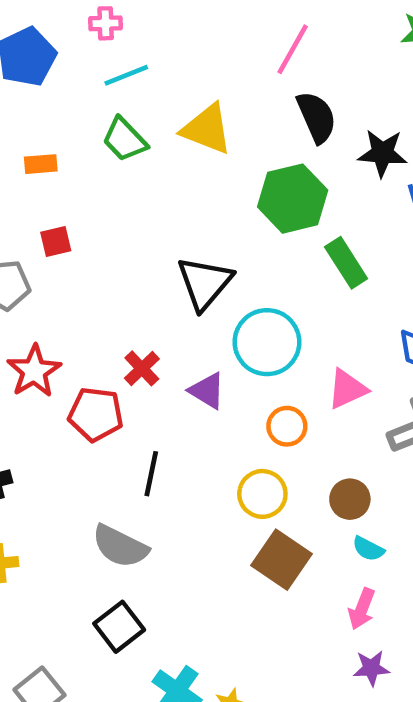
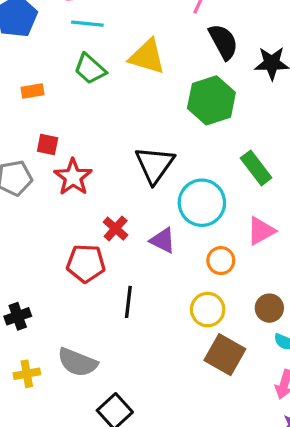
cyan line: (126, 75) -> (87, 24), turned 32
red square: (56, 241) -> (48, 144), turned 30
green rectangle: (346, 263) -> (256, 168), moved
red star: (34, 371) -> (73, 177), moved
gray semicircle: (120, 546) -> (78, 362), moved

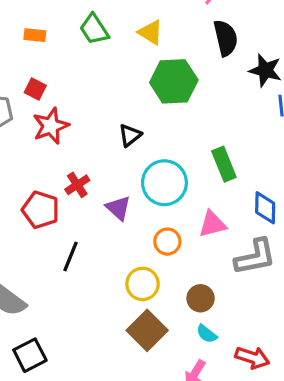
yellow triangle: (147, 57) -> (151, 32), size x0.7
green hexagon: (211, 100) -> (174, 81), moved
black triangle: (155, 165) -> (130, 135), size x0.6

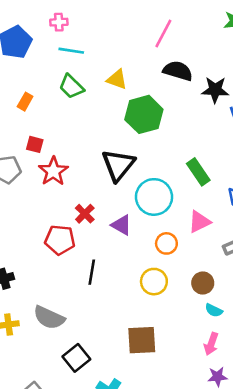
orange rectangle: (35, 35) -> (25, 102), turned -54
black semicircle: (226, 38) -> (178, 71), turned -48
black triangle: (130, 135) -> (118, 165), size x1.8
brown square: (147, 330) -> (142, 340), moved, turned -36

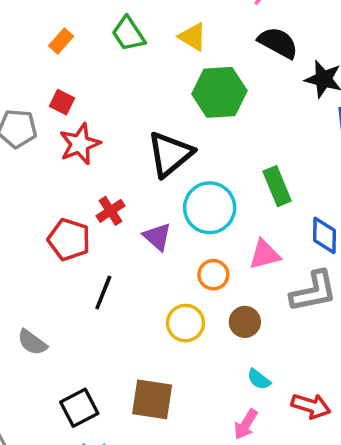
brown circle: (203, 283) -> (245, 322), moved
gray semicircle: (49, 318) -> (32, 342), size x0.7
black square: (76, 358) -> (79, 408), moved

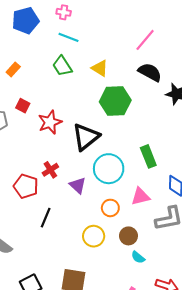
orange rectangle: (61, 41) -> (13, 69), moved
red star: (80, 144) -> (50, 122), moved
cyan semicircle: (259, 379) -> (138, 257), moved

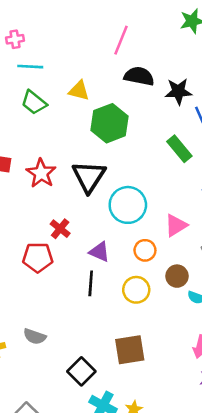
green rectangle: (148, 156) -> (179, 149), moved
purple triangle: (78, 185) -> (99, 252), moved
black line: (46, 218) -> (91, 283), moved

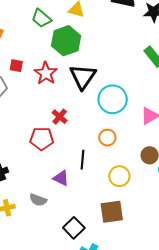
green hexagon: (109, 123) -> (66, 41), moved
orange circle: (145, 250) -> (107, 138), moved
purple triangle: (99, 252) -> (61, 178), moved
yellow circle: (136, 290) -> (119, 176), moved

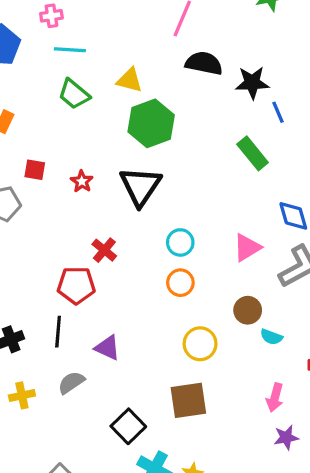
green hexagon: (66, 41) -> (151, 123), moved
red star: (46, 73) -> (82, 181), size x0.6
cyan circle: (113, 99) -> (180, 242), moved, size x0.6
black line: (82, 160) -> (58, 332), moved
gray semicircle: (38, 200) -> (71, 383), turned 126

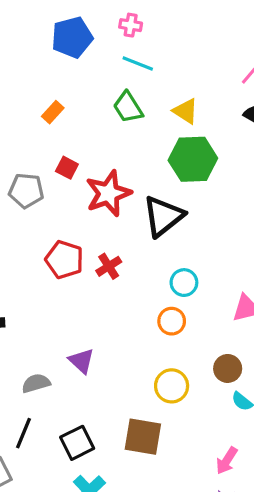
red star: (82, 181) -> (108, 193), size x2.0
red pentagon: (76, 285) -> (64, 260), moved
black line: (58, 332) -> (24, 433), moved

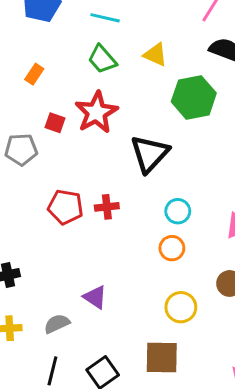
green hexagon: (193, 159) -> (194, 97), moved
red star: (108, 193) -> (96, 112), moved
red cross: (109, 266) -> (107, 207), turned 35

